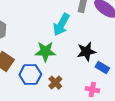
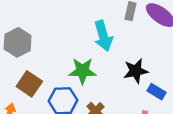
cyan arrow: (61, 25) -> (103, 36), turned -45

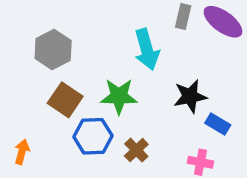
gray hexagon: (18, 42) -> (53, 49), moved
brown square: (29, 84) -> (65, 100), moved

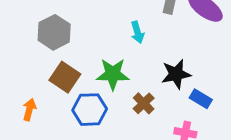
cyan arrow: (147, 49) -> (137, 32), size x0.6
brown cross: (136, 150) -> (144, 103), moved
orange arrow: (22, 152) -> (29, 110), moved

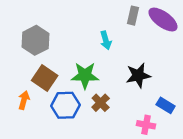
blue rectangle: (201, 99) -> (166, 105), moved
brown cross: (144, 103) -> (101, 103), moved
orange arrow: (29, 110) -> (24, 100), moved

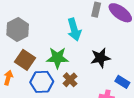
cyan arrow: (106, 40) -> (74, 30), size x1.5

